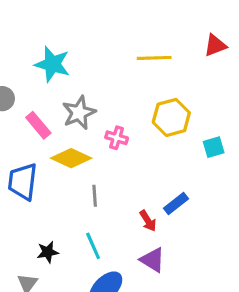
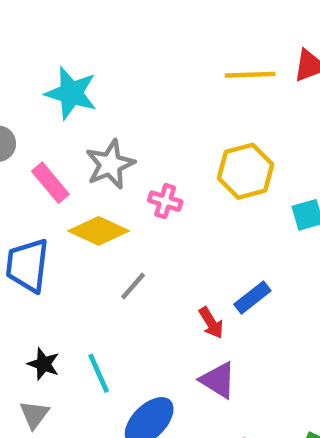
yellow line: (154, 58) -> (250, 75), moved
gray line: (95, 196) -> (133, 286), turned 45
cyan line: (93, 246) -> (99, 373), moved
black star: (48, 252) -> (44, 364), moved, turned 30

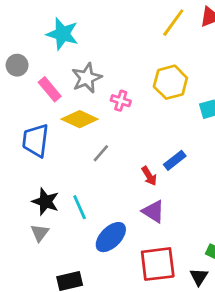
yellow line: (250, 75) -> (173, 23), turned -52
black star: (44, 364) -> (45, 202), size x1.4

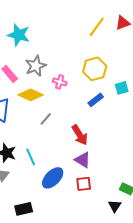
blue rectangle: (175, 160) -> (96, 100), moved
red arrow: (149, 176) -> (80, 135), size x1.5
red square: (158, 264) -> (84, 184), moved, size x0.6

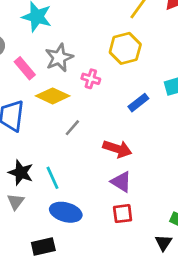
yellow hexagon: (95, 69) -> (125, 48), moved
red arrow: (80, 135) -> (117, 149), turned -40
blue ellipse: (53, 178) -> (66, 212), moved, turned 60

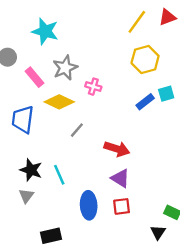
yellow hexagon: (125, 48) -> (145, 60), moved
blue rectangle: (138, 103) -> (145, 102), moved
blue ellipse: (66, 212) -> (89, 205), moved, turned 72

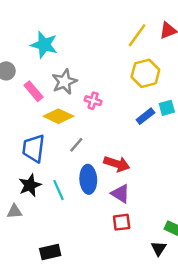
blue trapezoid: (23, 119) -> (33, 148), moved
black star: (31, 170) -> (30, 185), turned 30
gray triangle: (26, 196) -> (14, 211), moved, turned 49
blue ellipse: (89, 205) -> (88, 179), moved

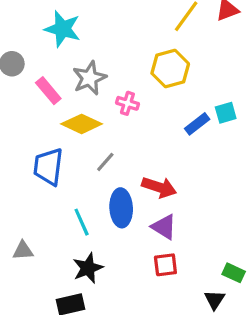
yellow hexagon: (145, 73) -> (170, 68), moved
black star: (30, 185) -> (88, 268), moved

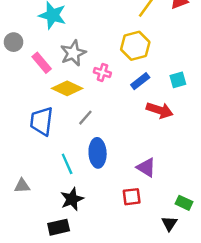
blue rectangle: (197, 124) -> (140, 81), moved
red arrow: (159, 187) -> (160, 110), moved
purple triangle: (164, 227) -> (146, 167), moved

